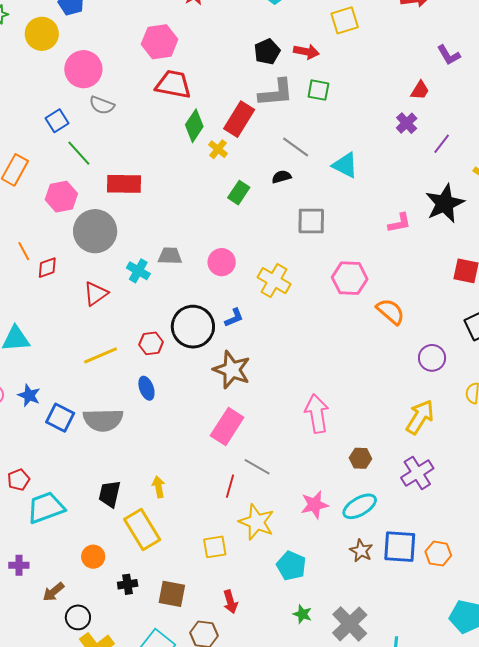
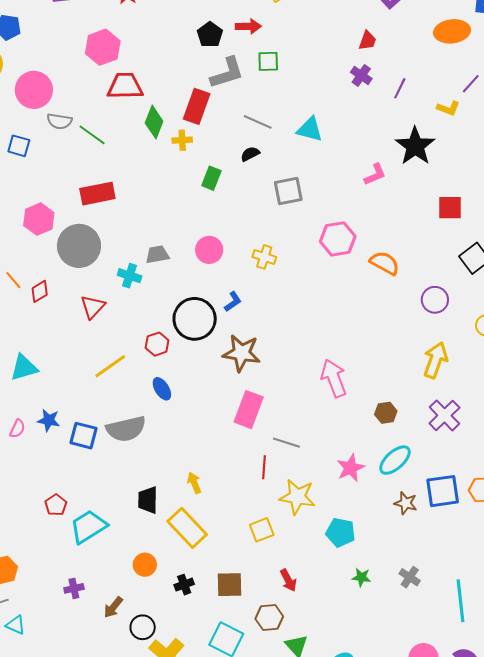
blue square: (57, 121) -> (19, 146), turned -30
yellow cross: (218, 149) -> (182, 140), turned -30
green line: (79, 153) -> (92, 135), moved
yellow cross: (274, 281) -> (264, 257), size x0.7
gray cross: (350, 624) -> (410, 577), size x0.6

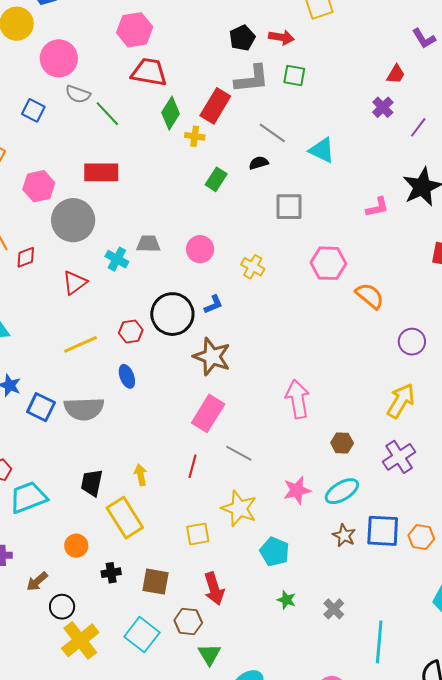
red line: (264, 467) -> (192, 466), moved
red arrow: (288, 580) -> (214, 589), size x1.4

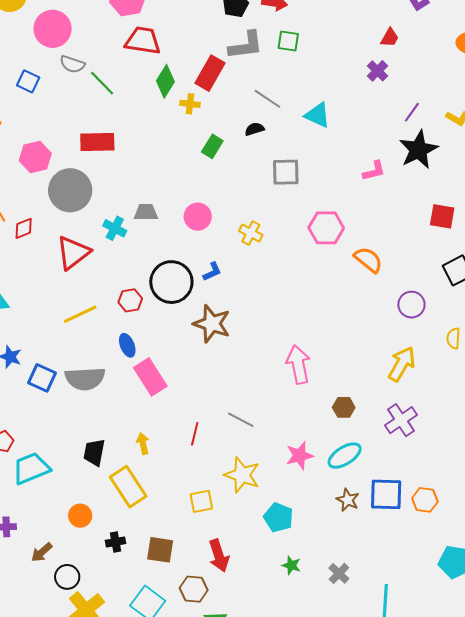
purple line: (418, 127) -> (412, 112), moved
red triangle: (75, 283) -> (73, 253), size x1.4
pink rectangle: (208, 413) -> (150, 377), moved, turned -63

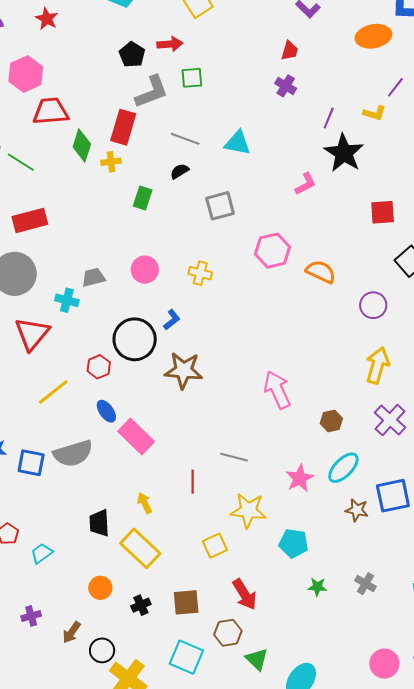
cyan trapezoid: (31, 468) -> (42, 553), size x0.6

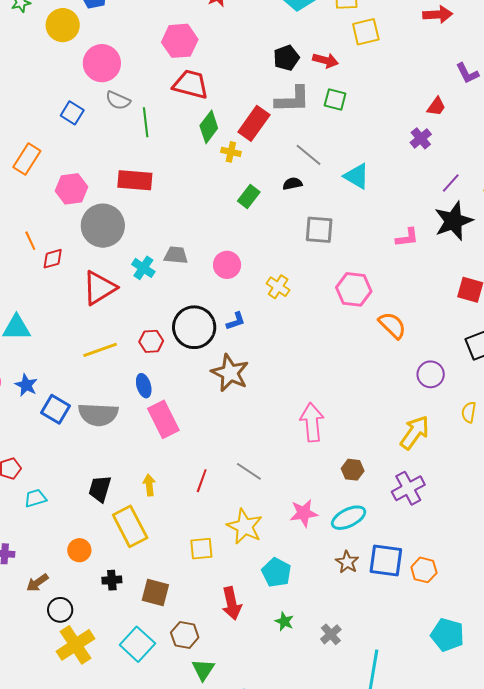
green line: (21, 162) -> (146, 122), turned 32
red arrow: (245, 594) -> (232, 603), moved

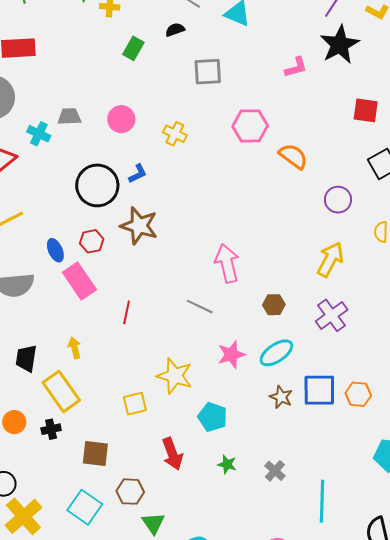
red hexagon: (151, 341) -> (92, 241), moved
gray line: (249, 471) -> (200, 307), moved
red line: (202, 481) -> (127, 312), moved
black cross: (112, 580) -> (51, 429), moved

